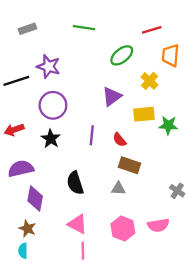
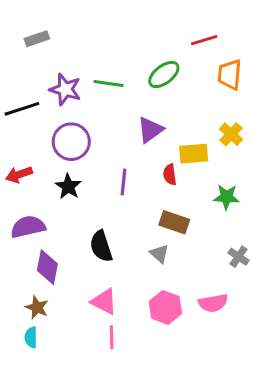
green line: (84, 28) -> (109, 83), moved
yellow cross: (149, 81) -> (231, 134), moved
green star: (168, 125) -> (227, 197), moved
red semicircle: (120, 140) -> (170, 175), moved, turned 32
gray triangle: (118, 189) -> (159, 254), turned 40

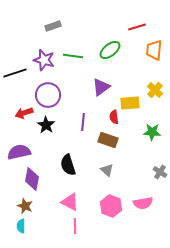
gray rectangle: (37, 39) -> (53, 26), moved
red arrow: (19, 175) -> (24, 113), moved
brown rectangle: (174, 222) -> (108, 140), moved

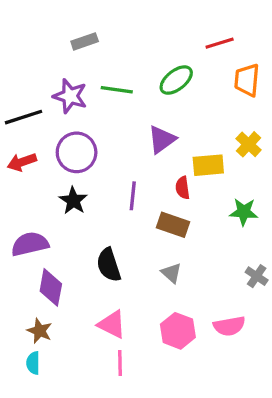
red arrow: (24, 113) -> (22, 162), moved

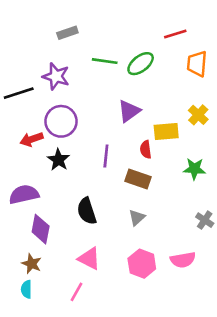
green line: (117, 90) -> (105, 61), moved
red arrow: (22, 162) -> (32, 139), moved
gray triangle: (171, 273) -> (137, 217), turned 36
pink line: (120, 363) -> (76, 292), moved, turned 30

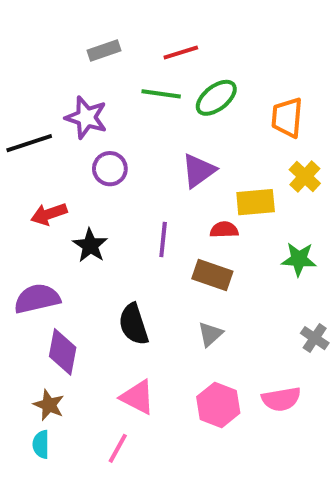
red line: (175, 34) -> (181, 52), moved
orange trapezoid: (197, 64) -> (287, 117), moved
purple circle: (61, 121) -> (110, 169), moved, size x0.7
red semicircle: (146, 150) -> (224, 230), turned 96

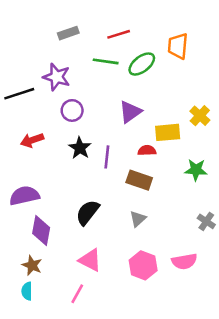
orange trapezoid: (287, 117) -> (178, 46), moved
black star: (90, 245) -> (80, 148), moved
black semicircle: (134, 324) -> (88, 212), turned 56

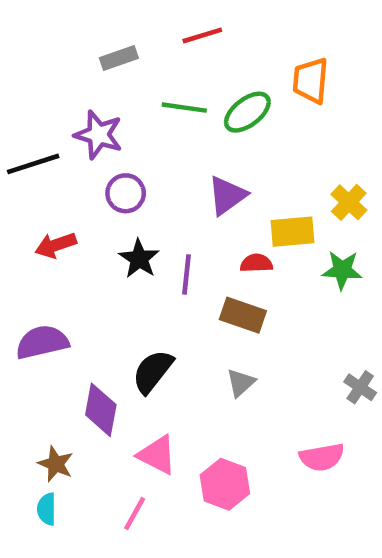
red line: (119, 34) -> (202, 35), moved
green star: (196, 170) -> (342, 270), moved
purple diamond: (41, 230) -> (101, 410), moved
pink hexagon: (143, 265) -> (225, 484), moved

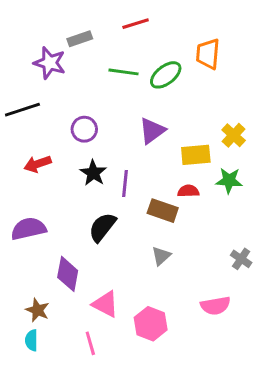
purple star: (99, 135) -> (50, 63), moved
red semicircle: (256, 263) -> (188, 191), moved
black semicircle: (153, 371) -> (102, 227), moved
pink line: (135, 514) -> (90, 343), turned -45

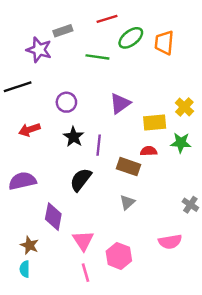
green ellipse: (166, 75) -> (131, 38), moved
pink triangle: (105, 304) -> (83, 240), turned 30
pink line: (90, 343) -> (86, 273), moved

